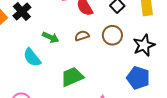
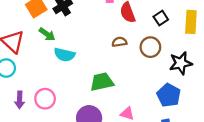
green arrow: (51, 37) -> (47, 34), moved
cyan semicircle: (32, 57) -> (65, 55), turned -48

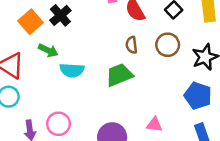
brown semicircle: (119, 42) -> (132, 45), turned -80
green trapezoid: (102, 82) -> (119, 75), moved

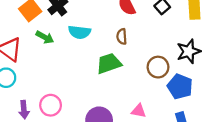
brown circle: (168, 45) -> (158, 67), moved
cyan semicircle: (72, 70) -> (79, 32), moved

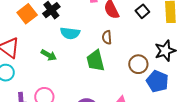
green arrow: (45, 37) -> (49, 55), moved
green trapezoid: (109, 63) -> (96, 61), turned -85

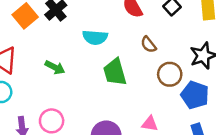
cyan semicircle: (70, 33) -> (95, 37), moved
brown semicircle: (107, 37) -> (148, 45), moved, turned -32

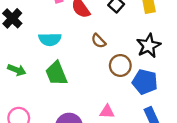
green trapezoid: (115, 72) -> (56, 73), moved

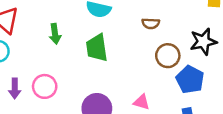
brown semicircle: (99, 41) -> (151, 23), turned -56
green arrow: (17, 70) -> (55, 34), turned 48

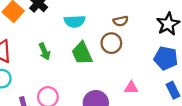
brown circle: (168, 56) -> (111, 43), moved

